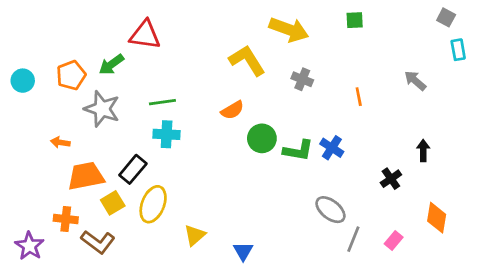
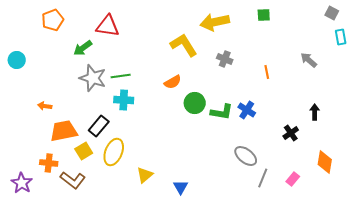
yellow arrow: (289, 30) -> (215, 22), turned 148
orange pentagon: (71, 75) -> (53, 20), moved
gray star: (102, 109) -> (93, 78), moved

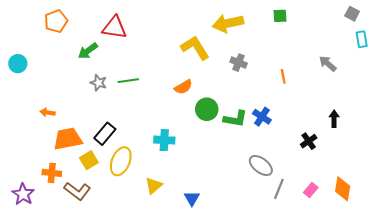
gray star: (93, 78) -> (98, 83), size x0.6
cyan cross: (124, 100) -> (164, 140), moved
orange diamond: (325, 162) -> (343, 189), moved

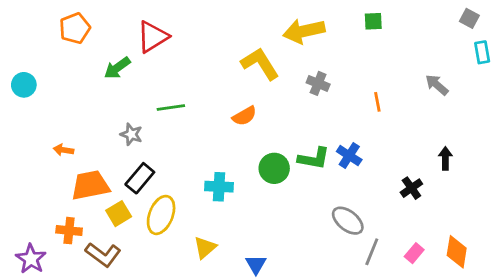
red triangle: (114, 28) -> (153, 37), turned -40
gray star: (98, 83) -> (131, 134), moved
green circle: (207, 109) -> (274, 168), moved

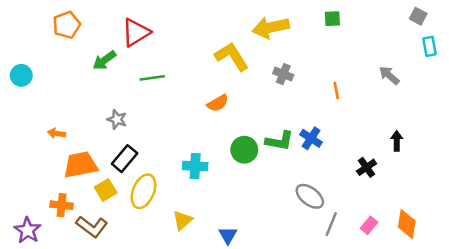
green line: (171, 107) -> (152, 78), moved

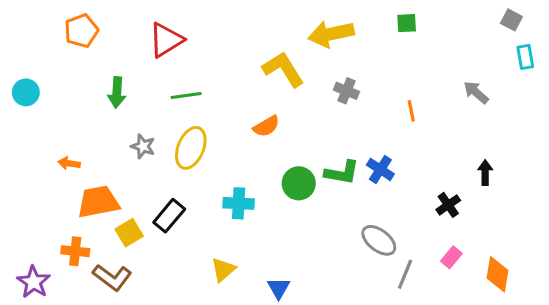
green arrow: (104, 60) -> (117, 92), moved, turned -50
black rectangle: (125, 159) -> (169, 216), moved
yellow ellipse: (143, 191) -> (191, 148), moved
pink rectangle: (369, 225) -> (451, 257), moved

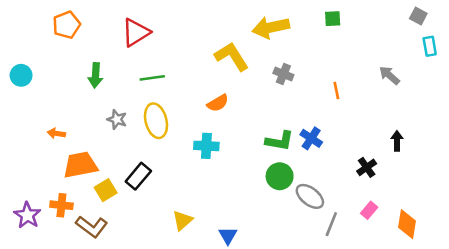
yellow ellipse: (191, 148) -> (156, 121), turned -36
green circle: (299, 183) -> (280, 176), moved
cyan cross: (239, 203) -> (206, 146), moved
purple star: (34, 282) -> (27, 215), moved

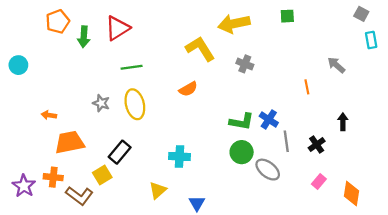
green arrow: (95, 75) -> (84, 37), moved
orange line: (336, 90) -> (307, 87), moved
cyan cross: (206, 146) -> (180, 156), moved
yellow square: (106, 190) -> (102, 175), moved
gray line: (331, 224) -> (286, 141), moved, turned -30

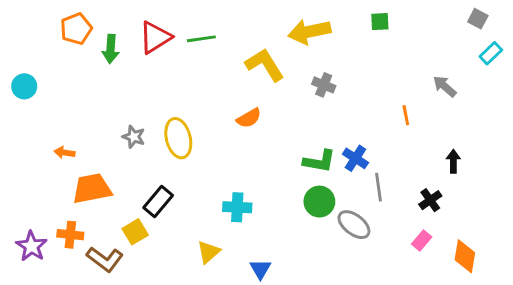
cyan rectangle: (371, 40) -> (491, 53), turned 56
green line: (132, 67) -> (201, 39), moved
black cross: (317, 145) -> (430, 200), moved

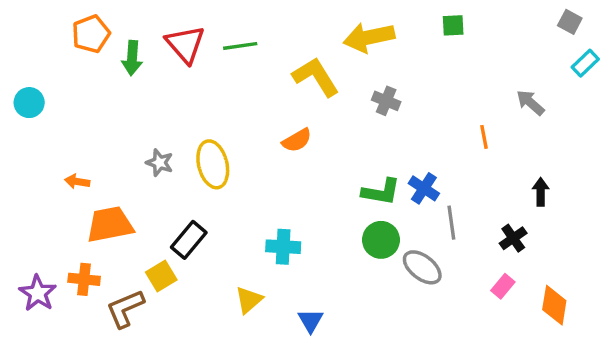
red triangle: (155, 37) -> (185, 44), turned -39
brown L-shape: (105, 259) -> (125, 309), turned 120

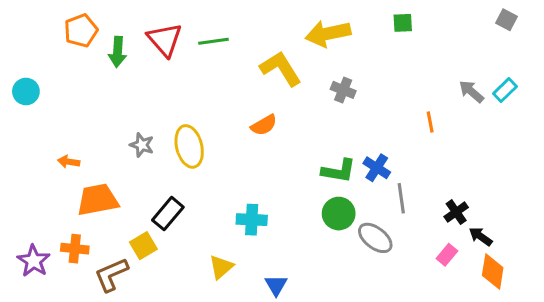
cyan rectangle: (585, 63) -> (505, 90), moved
black arrow: (541, 192) -> (481, 236), moved, turned -55

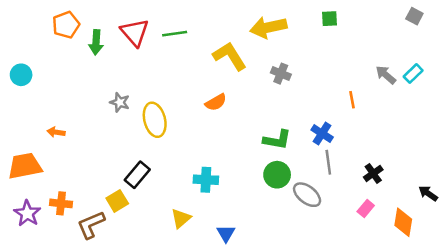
gray star: (142, 145) -> (120, 102), moved
blue cross: (377, 168) -> (322, 133), moved
orange trapezoid: (98, 200) -> (25, 166), moved
black arrow: (481, 236) -> (428, 193), moved

